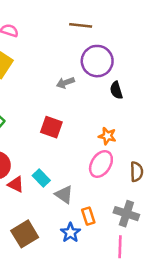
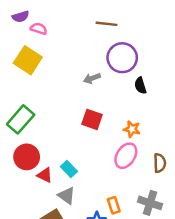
red square: (51, 127) -> (92, 119), moved
gray triangle: (64, 195) -> (67, 196), moved

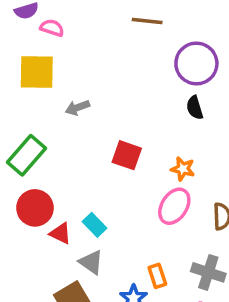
purple circle: (122, 58) -> (196, 63), moved
yellow square: (28, 60) -> (37, 72), turned -32
gray arrow: (92, 78) -> (77, 108), moved

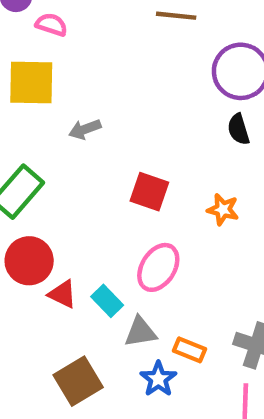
pink ellipse: (174, 206) -> (158, 267), moved
cyan rectangle: (94, 225) -> (107, 301), moved
gray triangle: (91, 262) -> (140, 332), moved, turned -44
orange rectangle: (157, 276) -> (190, 350), turned -50

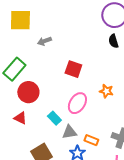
orange star: (223, 210) -> (106, 91), moved
red circle: (29, 261) -> (28, 92), moved
red triangle: (63, 294) -> (20, 118), moved

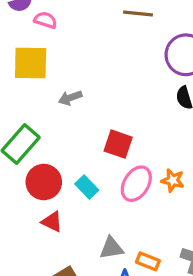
pink ellipse: (77, 103) -> (136, 184), moved
red triangle: (20, 118) -> (52, 222), moved
cyan rectangle: (54, 118) -> (87, 187), moved

